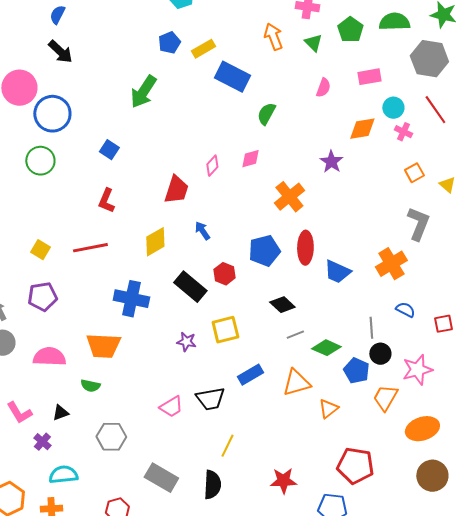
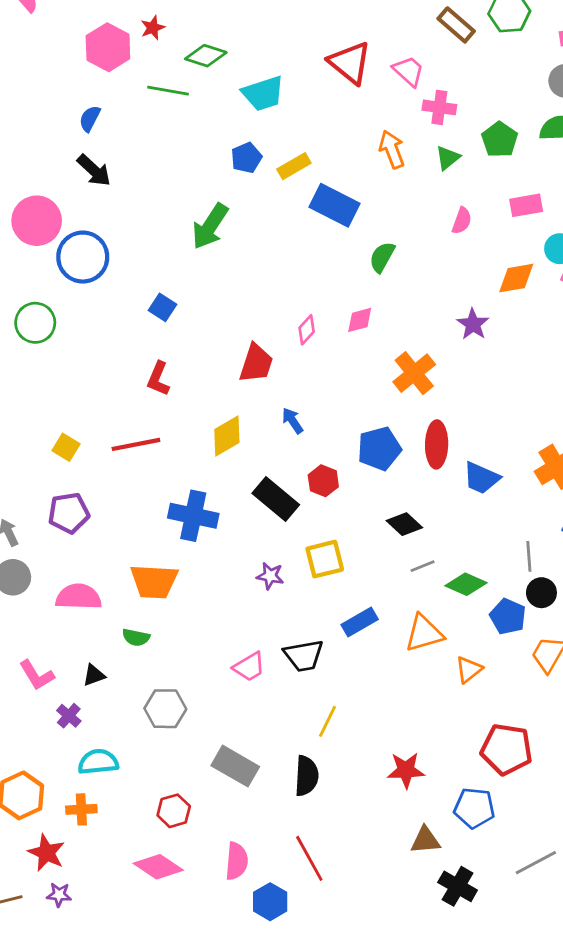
green triangle: (313, 43) -> (448, 158), turned 36
green circle: (40, 161) -> (35, 323), moved

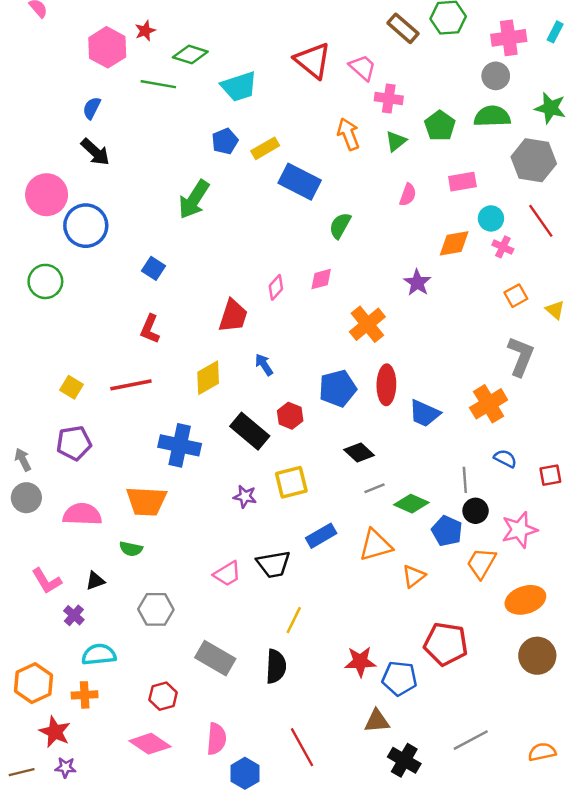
blue pentagon: (474, 808) -> (399, 678), moved
red line: (309, 858) -> (302, 747), moved

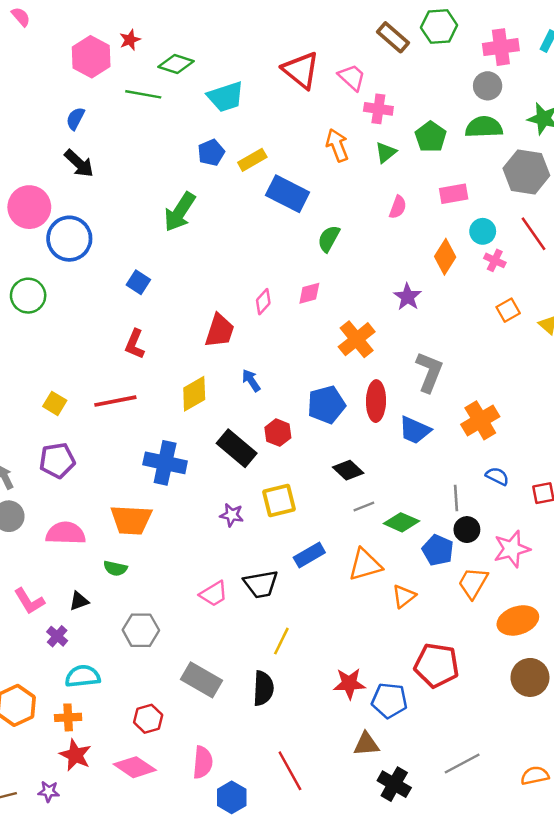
orange diamond: (454, 243) -> (445, 257), turned -48
gray L-shape: (521, 356) -> (429, 372), moved
red star: (55, 732) -> (75, 755), moved

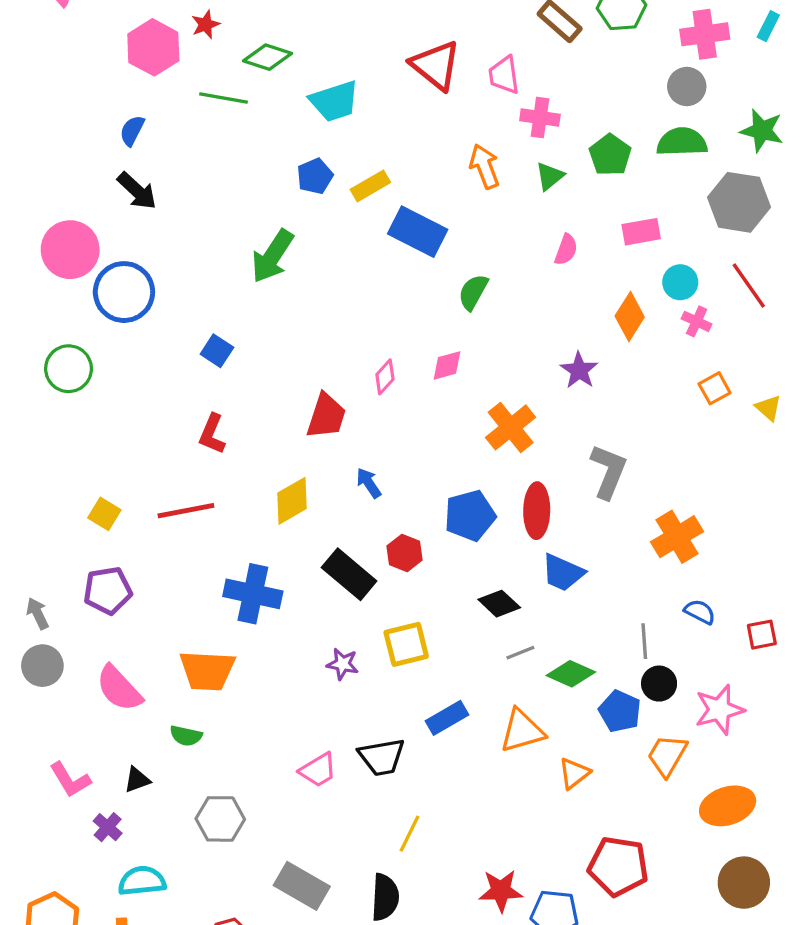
pink trapezoid: (352, 77) -> (504, 75), turned -140
blue trapezoid: (415, 430) -> (563, 573), moved
pink semicircle: (66, 533) -> (119, 688), turned -135

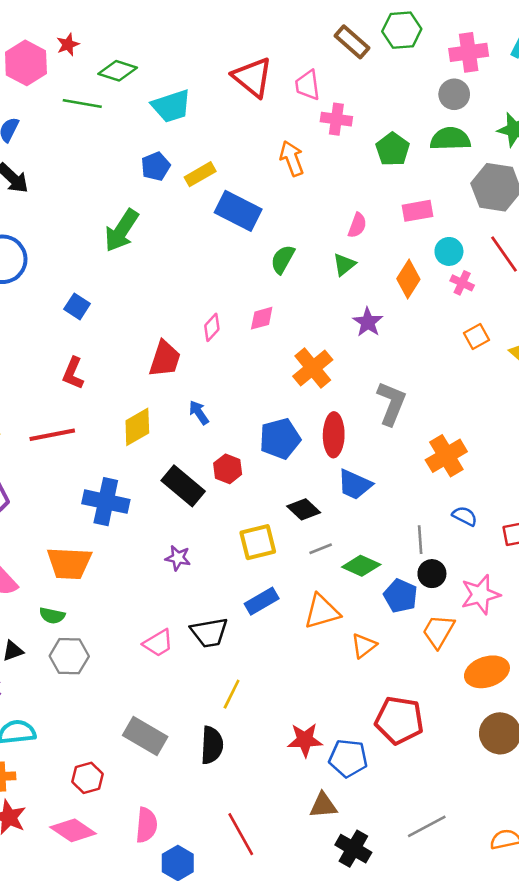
green triangle: (550, 176) -> (344, 265), moved
yellow square: (406, 644) -> (258, 542), moved
gray hexagon: (220, 819) -> (69, 656), moved

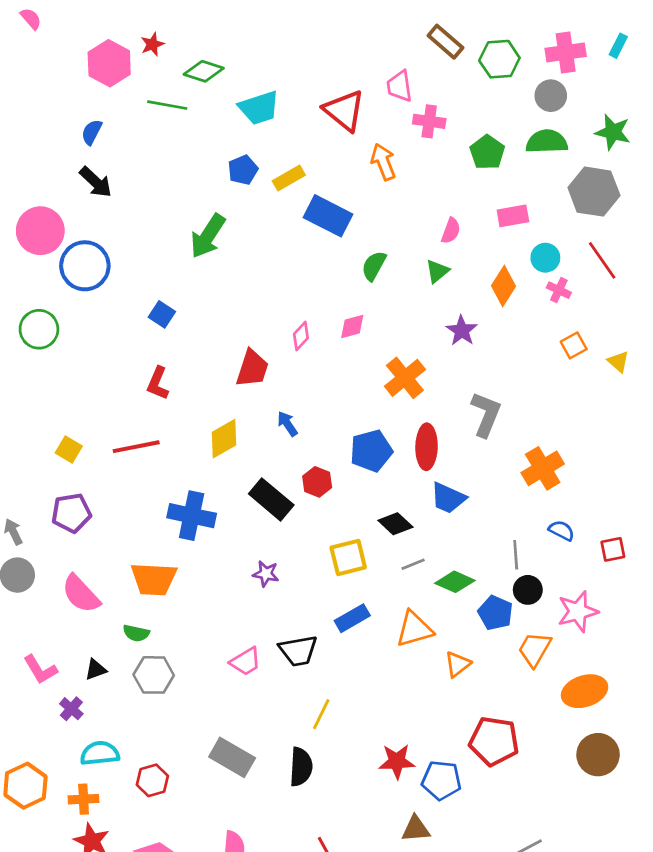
green hexagon: (402, 30) -> (499, 59), moved
red triangle: (253, 77) -> (344, 110), moved
red hexagon: (87, 778) -> (152, 780), moved

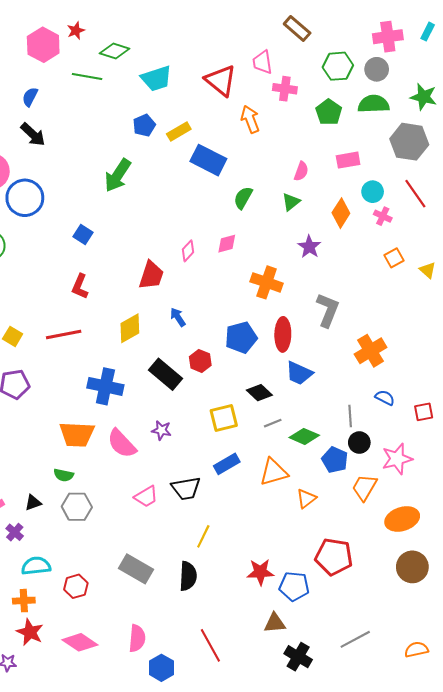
green hexagon: (499, 59) -> (338, 66), moved
orange cross: (405, 378) -> (267, 282), turned -32
pink semicircle: (81, 594) -> (122, 444), moved

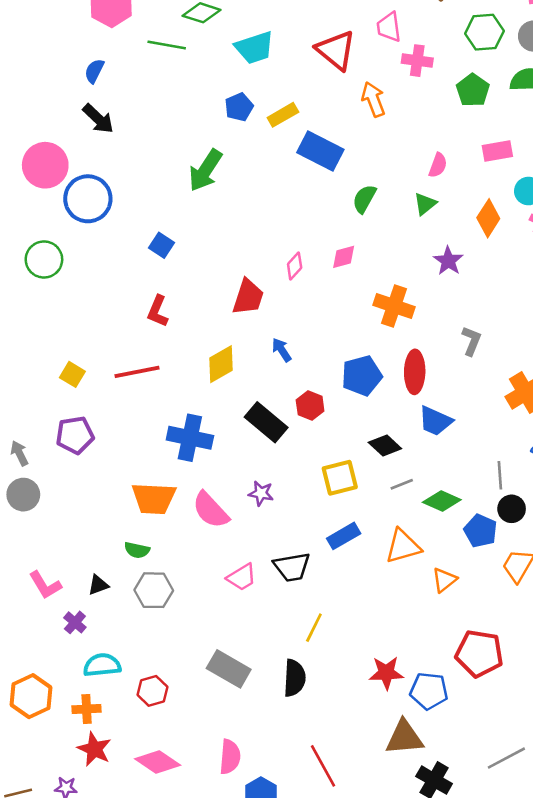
gray L-shape: (328, 310) -> (472, 341), size x0.7
brown triangle: (275, 623) -> (404, 737), size x1.4

